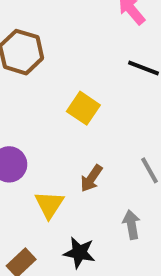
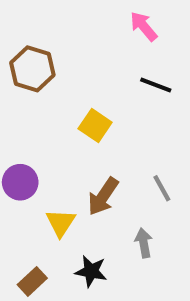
brown arrow: (91, 178) -> (103, 196), size x1.4

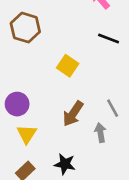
yellow triangle: (61, 223) -> (27, 134), moved
gray arrow: (144, 243) -> (100, 133), moved

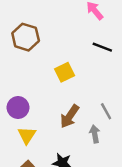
yellow square: (68, 66) -> (65, 72), turned 30

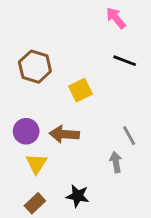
brown hexagon: (26, 37) -> (35, 67), moved
brown arrow: (70, 116) -> (64, 134), moved, turned 60

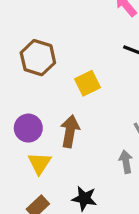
brown arrow: (64, 134) -> (70, 131), turned 96

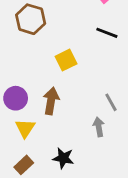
brown hexagon: (38, 58) -> (31, 19), moved

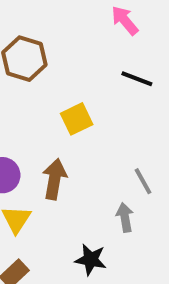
black star: (63, 158) -> (91, 260), moved

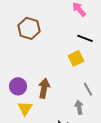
yellow square: (77, 119) -> (76, 58), moved

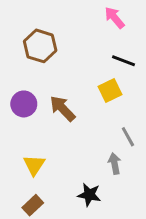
purple circle: (18, 86) -> (24, 104), moved
brown arrow: (44, 88) -> (62, 108), moved, turned -54

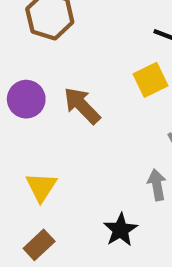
black star: (89, 195) -> (121, 230), turned 30

